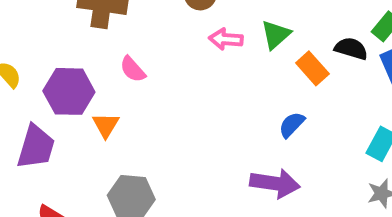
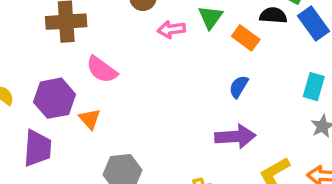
pink semicircle: (133, 69) -> (102, 70), size x1.4

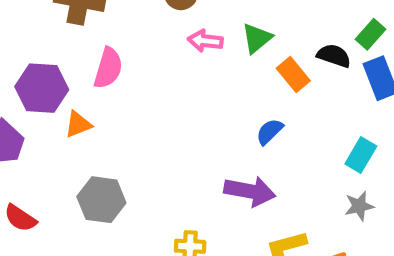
pink semicircle: (102, 70) -> (108, 68), turned -124
orange triangle: (90, 119) -> (78, 124), turned 35

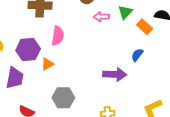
purple arrow: (250, 191) -> (115, 74), moved

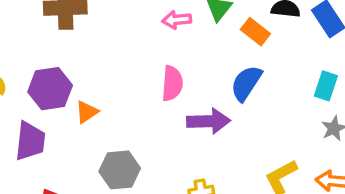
pink semicircle: (58, 36) -> (172, 83), moved
blue semicircle: (137, 55) -> (246, 83), size x1.5

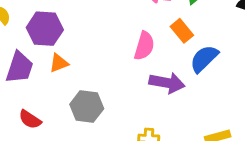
orange rectangle: (255, 32) -> (182, 31), moved
orange triangle: (87, 112) -> (59, 63), moved

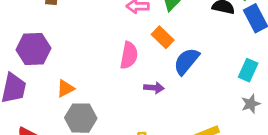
orange triangle: (59, 63) -> (66, 88), moved
purple arrow: (167, 83) -> (154, 88), size x0.6

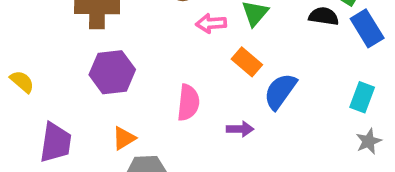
purple hexagon: (33, 49) -> (112, 72), moved
pink semicircle: (129, 55) -> (188, 103), moved

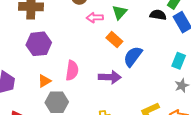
pink semicircle: (188, 103) -> (72, 70), moved
purple arrow: (240, 129) -> (110, 77), size x1.5

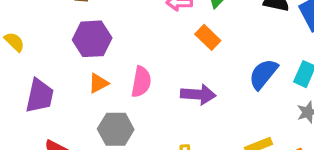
blue semicircle: (133, 56) -> (263, 74), moved
orange triangle: (44, 81) -> (98, 83), moved

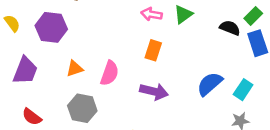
orange rectangle: (208, 37) -> (153, 50), moved, turned 54
purple hexagon: (92, 39) -> (51, 27), moved

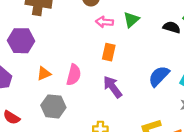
purple arrow: (154, 91) -> (113, 87), turned -135

